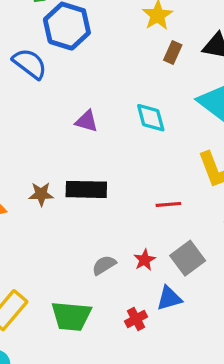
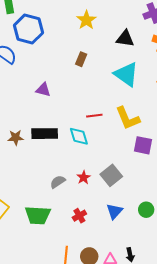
brown rectangle: (173, 52) -> (81, 59), moved
cyan diamond: (151, 118) -> (79, 136), moved
red line: (168, 204) -> (94, 116), moved
blue triangle: (169, 298) -> (114, 211), moved, turned -30

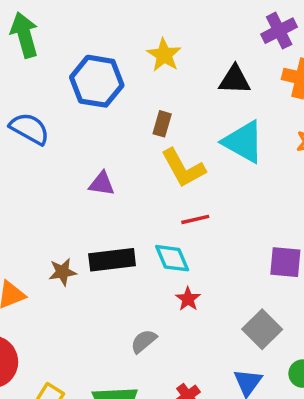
blue hexagon: (28, 29) -> (97, 81), moved
yellow L-shape: (128, 118) -> (183, 168), moved
gray square: (111, 175) -> (262, 329), moved
red star: (84, 177) -> (188, 299), moved

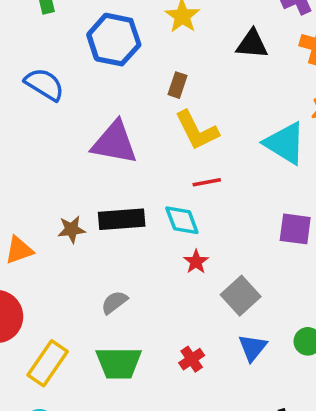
cyan triangle: (243, 142) -> (285, 143), moved
purple triangle: (102, 184) -> (114, 143), size x1.8
gray square: (262, 329) -> (241, 296), moved
gray semicircle: (144, 341) -> (114, 302), moved

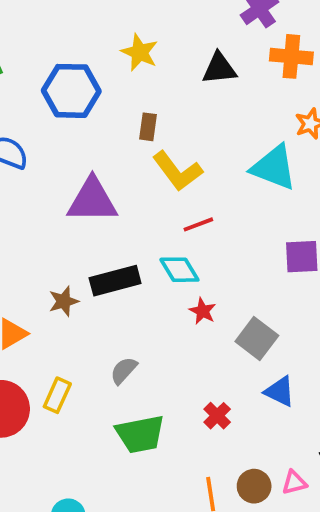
blue triangle: (253, 348) -> (280, 391), turned -32
yellow rectangle: (48, 363) -> (57, 395), moved, size x0.7

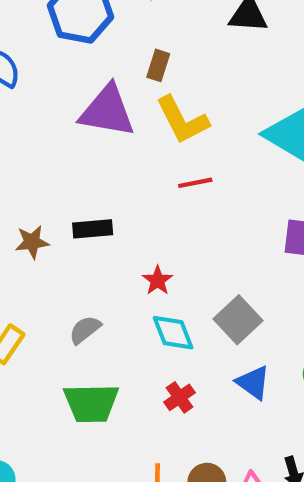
purple triangle: (92, 200) -> (107, 111), moved
cyan diamond: (179, 270) -> (173, 333), moved
black rectangle: (115, 281) -> (93, 229), size x0.7
red star: (203, 311) -> (158, 281), moved

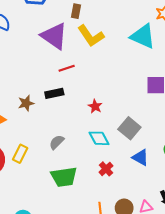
purple triangle: (107, 111) -> (54, 36), turned 32
red line: (195, 183) -> (67, 68), moved
red star: (158, 281) -> (95, 106), moved

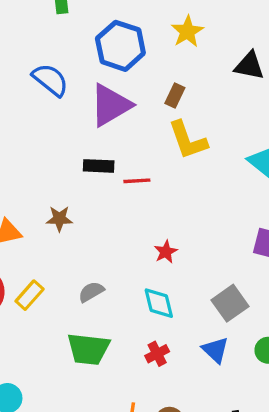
purple triangle: (54, 36) -> (111, 105), moved, turned 40
black rectangle: (54, 93) -> (99, 166), moved
gray square: (129, 128) -> (230, 303), moved

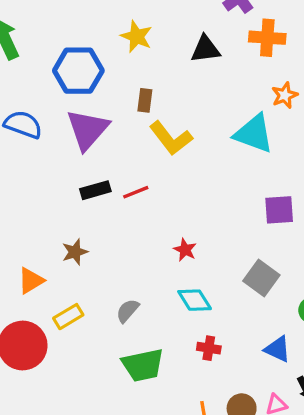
yellow rectangle: (30, 295) -> (68, 317), moved, turned 36
blue triangle: (215, 350) -> (278, 349), moved
red cross: (157, 354) -> (209, 348), turned -35

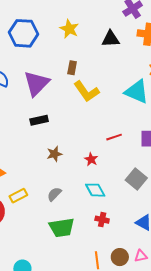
blue hexagon: (78, 71) -> (24, 33), moved
red line: (136, 192) -> (114, 137), moved
brown star: (75, 252) -> (54, 154), moved

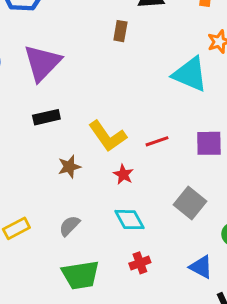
brown rectangle: (72, 68) -> (120, 31), moved
yellow L-shape: (86, 91) -> (108, 136), moved
red cross: (102, 220) -> (140, 263), turned -32

